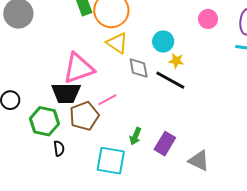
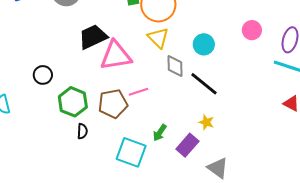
yellow star: (176, 61) -> (206, 122), moved
black trapezoid: (66, 93) -> (93, 37), moved, turned 144

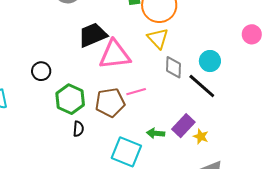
cyan circle: (204, 44) -> (210, 61), moved
yellow star: (206, 122) -> (201, 137), moved
green arrow: (160, 133) -> (156, 133), turned 60
purple rectangle: (187, 145) -> (183, 126), moved

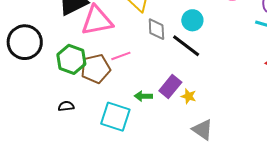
black circle: (41, 71) -> (25, 42), size x1.8
green hexagon: (70, 99) -> (71, 59), moved
black semicircle: (78, 129) -> (66, 106), moved, turned -98

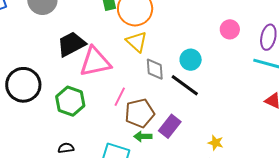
pink line: (121, 56) -> (120, 97), turned -42
brown pentagon: (96, 69) -> (140, 113), moved
yellow star: (189, 96) -> (216, 143), moved

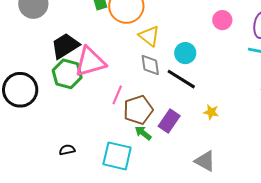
yellow triangle: (137, 42) -> (149, 36), moved
green hexagon: (70, 101) -> (67, 74), moved
green arrow: (143, 136) -> (143, 133), turned 42
yellow star: (216, 143) -> (211, 112), moved

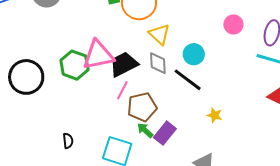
black trapezoid: (65, 46) -> (124, 64), moved
purple rectangle: (169, 121) -> (165, 133), moved
black semicircle: (67, 150) -> (68, 141), turned 91

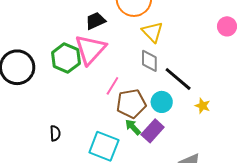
cyan circle: (194, 54) -> (162, 102), moved
pink triangle: (98, 55) -> (90, 49), turned -40
black trapezoid: (124, 64) -> (95, 21), moved, size x0.7
yellow star: (215, 115) -> (203, 106), moved

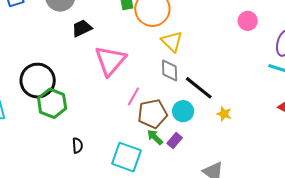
black trapezoid: (95, 21) -> (82, 28), moved
pink circle: (227, 26) -> (248, 21), moved
green hexagon: (66, 58) -> (52, 103), moved
purple rectangle: (153, 131) -> (175, 140), size x0.7

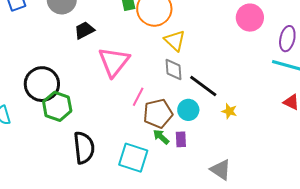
pink circle: (248, 21) -> (250, 18), size x1.4
purple rectangle: (175, 140) -> (181, 139), turned -42
black semicircle: (77, 145) -> (84, 148), size x2.0

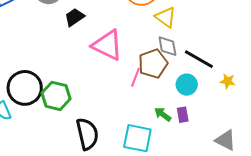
pink triangle: (114, 62) -> (107, 45), turned -36
black circle: (42, 84) -> (25, 88), moved
brown pentagon: (158, 113) -> (153, 64), moved

